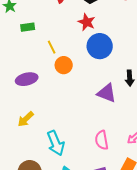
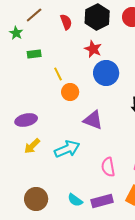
purple ellipse: (27, 79) -> (26, 120), moved
purple triangle: (107, 93) -> (93, 120), moved
cyan arrow: (56, 143) -> (67, 149), moved, turned -90

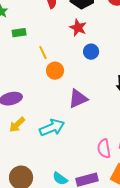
blue circle: (106, 73) -> (91, 52), size x0.6
purple triangle: (93, 120) -> (78, 99), turned -45
pink semicircle: (108, 167) -> (104, 149), moved

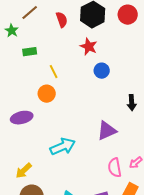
orange circle: (55, 71) -> (47, 94), moved
purple triangle: (78, 99) -> (107, 131), moved
yellow arrow: (17, 125) -> (24, 171), moved

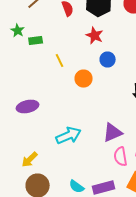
green star: (12, 31) -> (18, 30), moved
orange circle: (47, 94) -> (84, 78), moved
purple triangle: (107, 131) -> (113, 132), moved

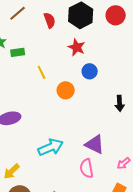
purple triangle: (113, 132) -> (95, 144), turned 50
pink semicircle: (121, 156) -> (87, 168), moved

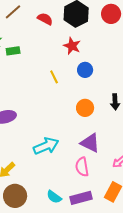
red semicircle: (50, 20) -> (45, 19), turned -42
yellow line: (42, 72) -> (54, 77), moved
orange circle: (66, 90) -> (85, 108), moved

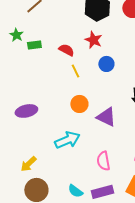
red semicircle: (45, 19) -> (66, 50), moved
orange circle: (85, 108) -> (79, 104), moved
purple triangle: (90, 143) -> (106, 117), moved

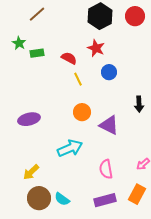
cyan semicircle: (75, 191) -> (62, 199), moved

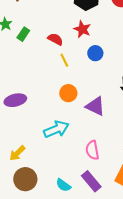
green rectangle: (37, 53) -> (23, 34), turned -48
cyan semicircle: (62, 199) -> (63, 185), moved
purple rectangle: (105, 200) -> (91, 181), turned 65

